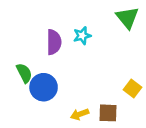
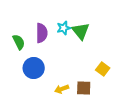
green triangle: (127, 18) -> (81, 31), moved
green semicircle: (24, 73) -> (19, 42), moved

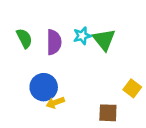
green semicircle: (19, 42) -> (24, 38), moved
yellow arrow: (62, 89) -> (55, 103), moved

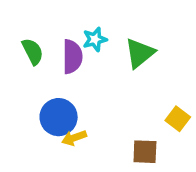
cyan star: (82, 36) -> (95, 39), moved
green triangle: (104, 40) -> (140, 53), turned 30

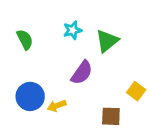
purple semicircle: (72, 57) -> (82, 73), moved, turned 35
blue circle: (59, 117) -> (30, 96), moved

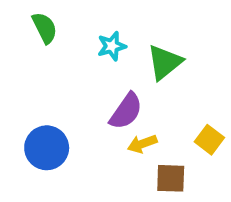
green semicircle: (25, 40) -> (45, 28), moved
yellow arrow: (57, 106) -> (142, 144), moved

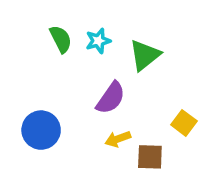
green semicircle: (45, 28) -> (61, 39), moved
yellow arrow: (142, 144) -> (118, 139), moved

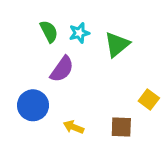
purple semicircle: (111, 98) -> (62, 69), moved
yellow arrow: (118, 139) -> (74, 127), moved, turned 42

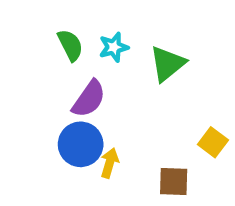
blue circle: (33, 105) -> (81, 144), moved
yellow arrow: (74, 127) -> (110, 163), moved, turned 84

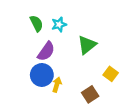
green triangle: (167, 64) -> (87, 45), moved
brown square: (174, 182) -> (90, 94), turned -35

